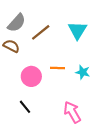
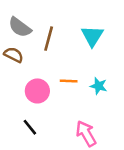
gray semicircle: (17, 23) -> (20, 27), turned 84
brown line: (41, 32) -> (49, 39), turned -36

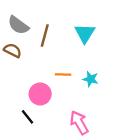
pink circle: (37, 91) -> (40, 94), moved

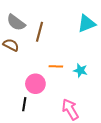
cyan triangle: (85, 33) -> (87, 23), moved, turned 36
black line: (27, 117) -> (24, 104), turned 48

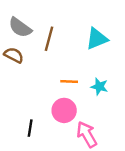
cyan triangle: (87, 23) -> (97, 39), moved
pink circle: (35, 84) -> (64, 110), moved

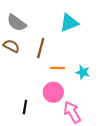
brown line: (49, 39) -> (41, 48), moved
cyan triangle: (97, 39) -> (69, 23), moved

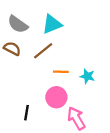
cyan triangle: (69, 23) -> (52, 24), moved
brown line: (41, 48) -> (43, 51), turned 36

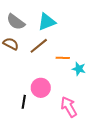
orange line: (61, 72) -> (63, 58), moved
pink circle: (56, 97) -> (41, 88), moved

